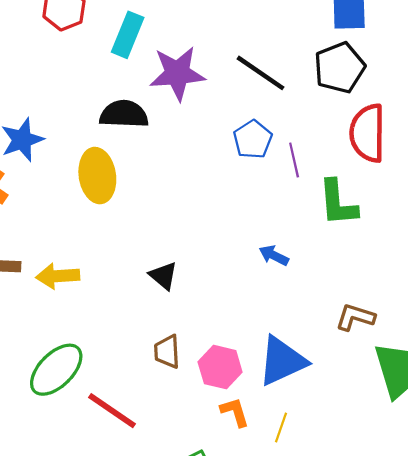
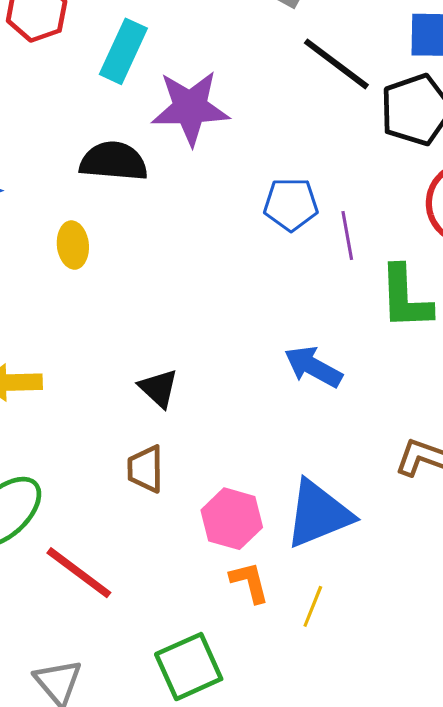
black line: (260, 73) -> (336, 64), moved
blue pentagon: (253, 139) -> (291, 204), turned 30
yellow ellipse: (97, 176) -> (73, 245), size x0.6
blue arrow: (274, 255) -> (313, 367), size x1.4
brown trapezoid: (167, 352) -> (145, 469), moved

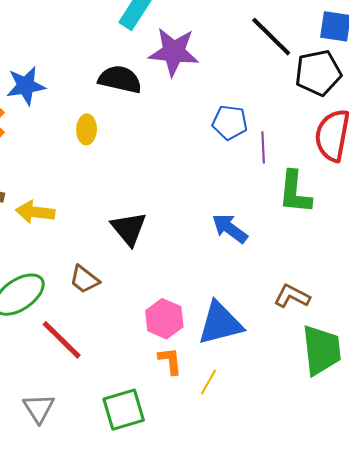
black triangle: (158, 388) -> (129, 229), size x1.4
brown trapezoid: (145, 469) -> (84, 279), moved, turned -60

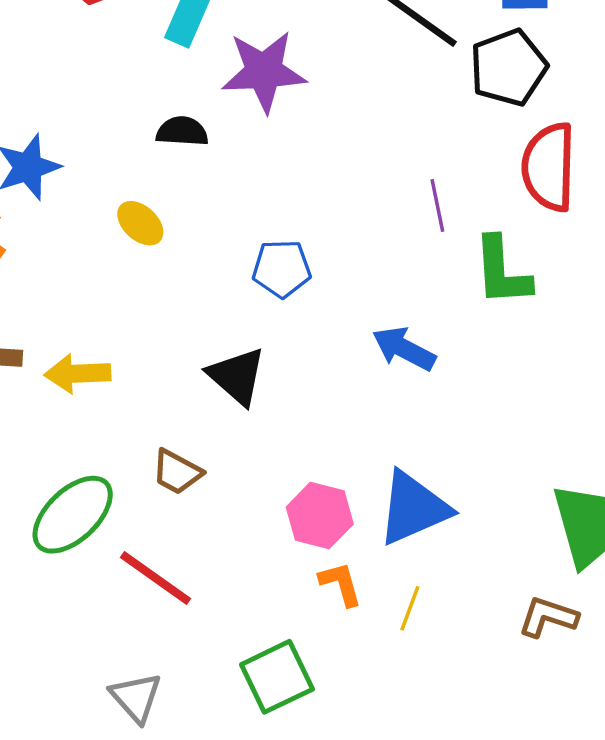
black semicircle: (120, 79) -> (182, 131), size x0.7
blue pentagon: (230, 122) -> (282, 269), moved
yellow ellipse: (87, 129) -> (140, 223), turned -40
brown L-shape: (292, 296) -> (548, 617), moved

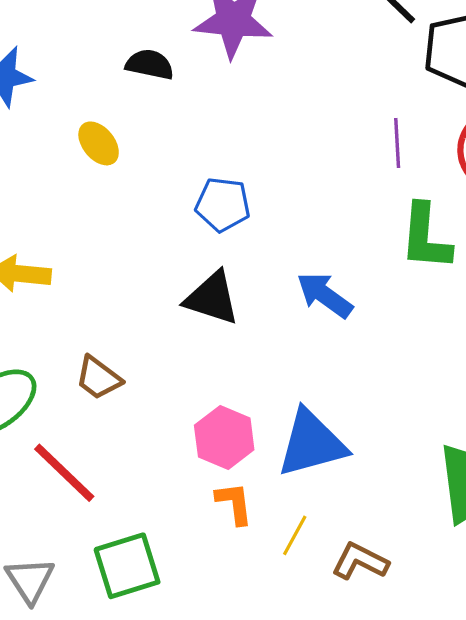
purple line: (437, 206) -> (397, 143), moved
black triangle: (237, 376) -> (212, 298), moved, turned -32
brown L-shape: (548, 617) -> (360, 561), moved
green square: (277, 677) -> (127, 566), moved

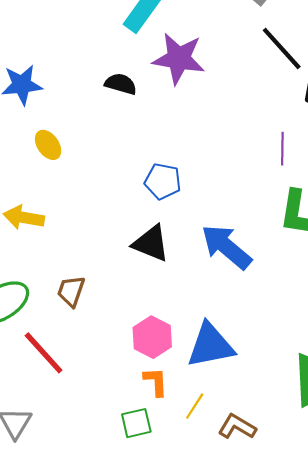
yellow ellipse: (99, 143) -> (48, 145), moved
blue arrow: (325, 295) -> (226, 247), size x1.4
brown trapezoid: (98, 378) -> (71, 291), turned 68
green square: (127, 566) -> (136, 423), moved, size x0.7

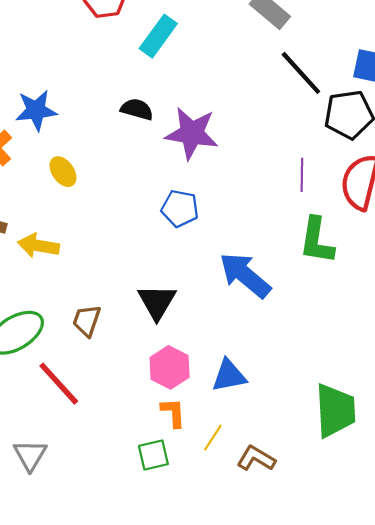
purple star: (179, 58) -> (192, 133), moved
black triangle: (151, 243) -> (157, 302), moved, turned 39
blue triangle: (210, 345) -> (229, 376), size x0.7

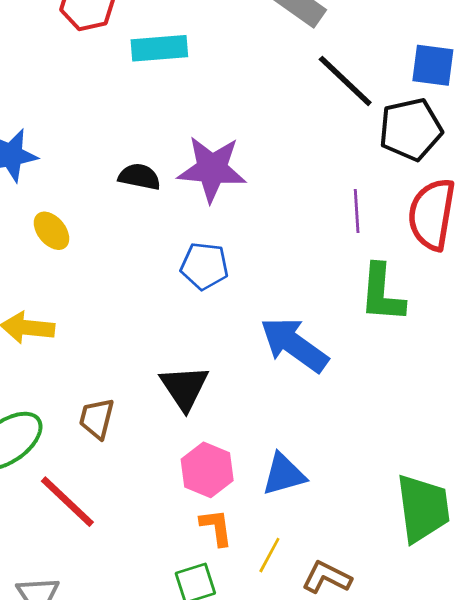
cyan rectangle: (158, 36) -> (159, 48), turned 54
black semicircle: (137, 109) -> (139, 177), moved

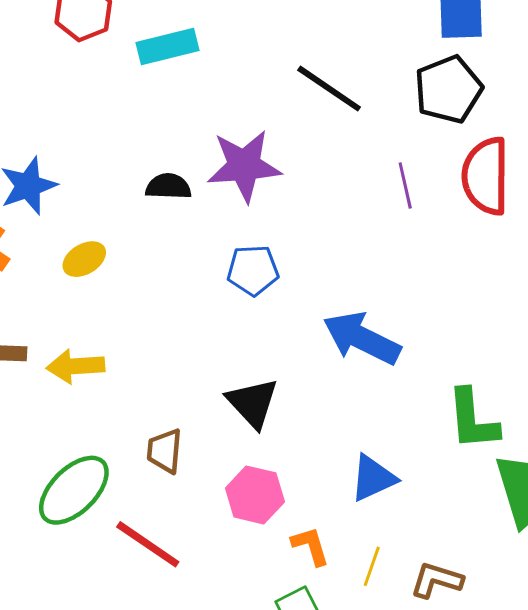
black line: (345, 81) -> (329, 89), moved
yellow ellipse: (51, 231) -> (84, 259), turned -72
green L-shape: (382, 293) -> (473, 419), moved
pink hexagon: (207, 470) -> (255, 495), moved

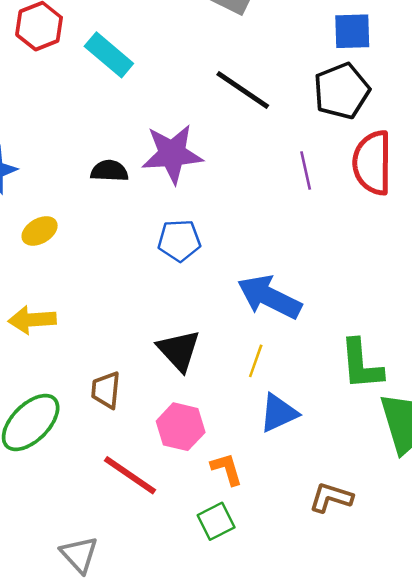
cyan rectangle: (168, 46) -> (109, 55), turned 54
red line: (148, 544) -> (130, 475), moved
yellow line: (372, 566) -> (256, 361), moved

